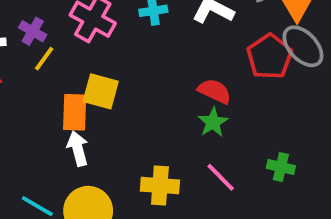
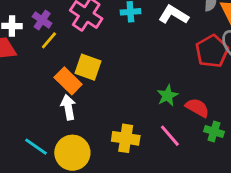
red semicircle: (215, 91) -> (197, 108), moved
orange rectangle: (75, 112) -> (68, 81), turned -52

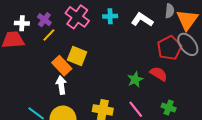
red semicircle: (197, 108) -> (159, 74), moved

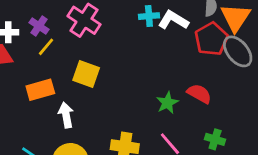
cyan cross: (110, 16) -> (149, 16), moved
red pentagon: (169, 48) -> (211, 39), moved
orange rectangle: (62, 66) -> (40, 90), moved, turned -60

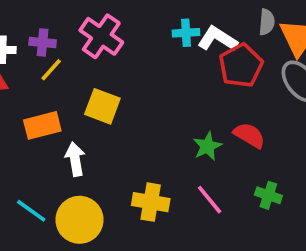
purple cross: (39, 26) -> (43, 42), turned -30
red pentagon: (211, 39) -> (241, 66), moved

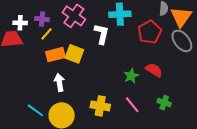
cyan cross: (186, 33) -> (120, 14), size x1.5
white L-shape: (218, 39) -> (102, 34), moved, turned 70
orange rectangle: (42, 125) -> (55, 55), moved

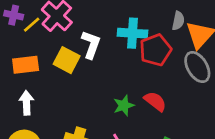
cyan cross: (120, 14) -> (132, 33), moved
yellow line: (47, 34) -> (32, 25), moved
yellow square: (74, 54) -> (67, 60), moved

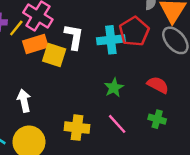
cyan cross: (132, 33) -> (111, 40), moved
orange rectangle: (26, 65) -> (35, 44), moved
red semicircle: (155, 101) -> (158, 85), moved

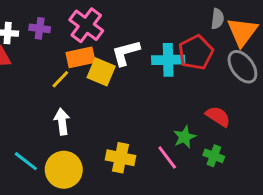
yellow line: (16, 28) -> (60, 79), moved
white L-shape: (74, 37) -> (126, 53), turned -120
green star: (114, 88) -> (185, 137), moved

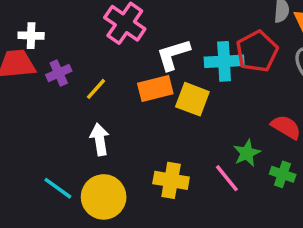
purple cross: (40, 28) -> (59, 73), moved, turned -30
orange rectangle: (81, 57) -> (155, 88), moved
yellow square: (101, 72) -> (192, 99), moved

